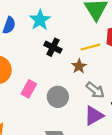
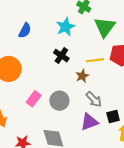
cyan star: (40, 20) -> (65, 27), moved
pink rectangle: (29, 89) -> (34, 99), moved

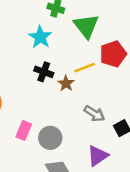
brown star: (82, 76) -> (66, 83), moved
gray circle: (59, 101) -> (50, 138), moved
purple triangle: (89, 122) -> (98, 156), moved

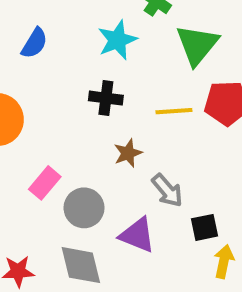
black cross: (44, 72) -> (106, 98), turned -30
brown star: (66, 83) -> (128, 153), moved
purple triangle: (98, 156) -> (137, 235), moved, turned 40

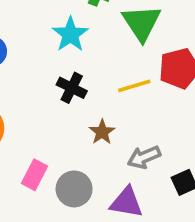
black cross: (106, 98) -> (72, 88), turned 32
gray arrow: (167, 190) -> (144, 157), turned 120

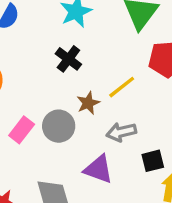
yellow line: (134, 86) -> (122, 87), moved, turned -32
gray circle: (74, 189) -> (59, 126), moved

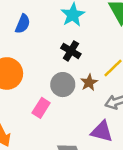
gray circle: (59, 126) -> (63, 85), moved

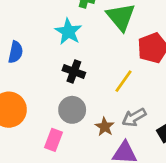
brown star: (89, 83) -> (105, 127), moved

